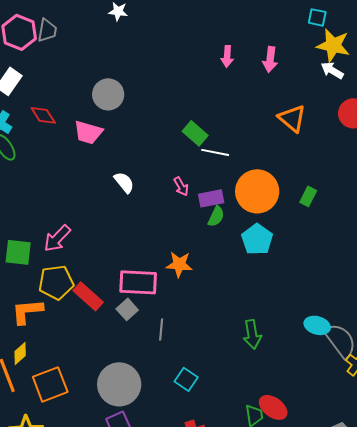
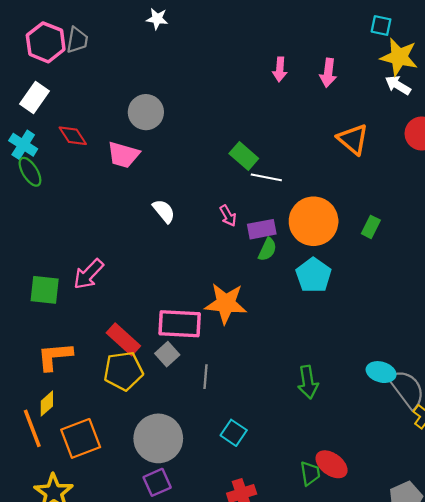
orange star: (179, 264) -> (226, 303), size x1.4
yellow pentagon: (56, 282) -> (123, 371), moved

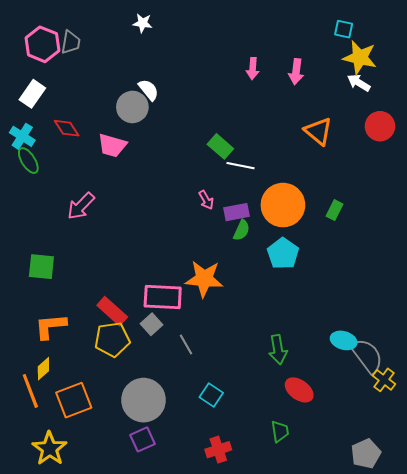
white semicircle: (164, 211) -> (149, 90), moved
pink arrow: (88, 274) -> (81, 206), moved
gray line: (206, 377) -> (186, 344), turned -35
red ellipse: (332, 464) -> (299, 390), moved

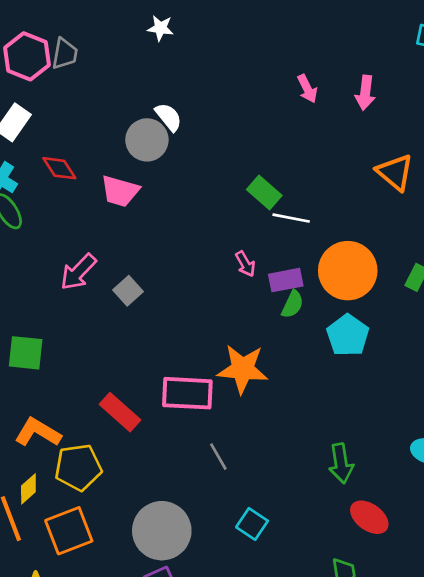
pink arrow: (253, 69) -> (307, 89), turned -30
gray square: (152, 324) -> (128, 291), moved
orange L-shape: (51, 326) -> (38, 432), turned 36
yellow pentagon: (112, 339) -> (78, 467), moved

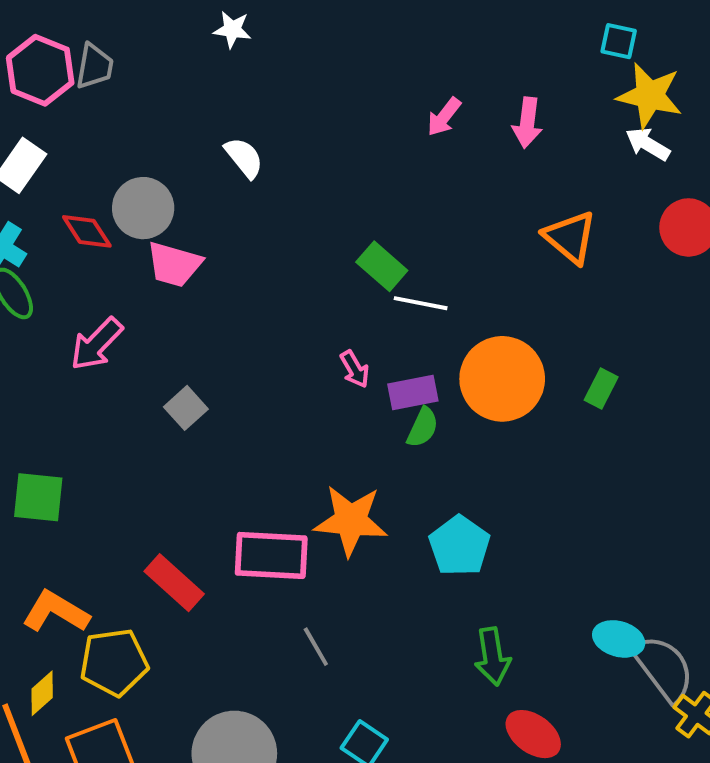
pink arrow: (307, 89) -> (444, 117), turned 64
gray circle: (147, 140) -> (143, 208), moved
pink arrow: (78, 272) -> (97, 344), moved
cyan pentagon: (348, 335) -> (459, 546), moved

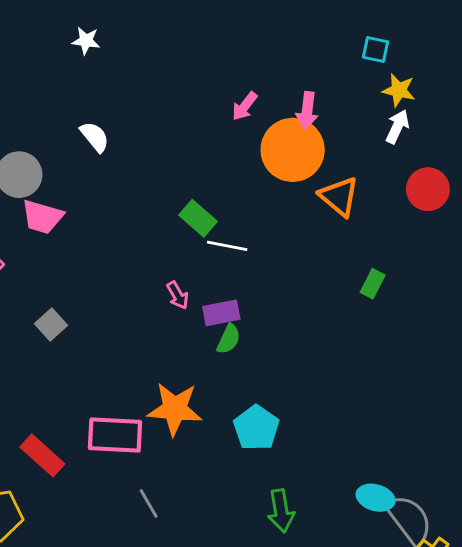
yellow star: (650, 95) -> (399, 90), size x0.7
white arrow: (648, 144) -> (397, 127), turned 84
orange circle: (502, 379) -> (293, 150), moved
green rectangle: (601, 389) -> (373, 284), moved

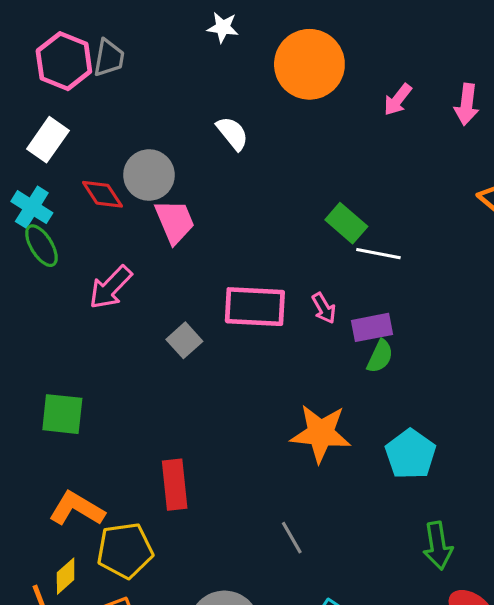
orange circle: (293, 150) -> (309, 64), moved
pink trapezoid: (42, 217) -> (175, 222), turned -129
pink rectangle: (115, 435) -> (255, 307), moved
red rectangle: (42, 455) -> (175, 485), turned 42

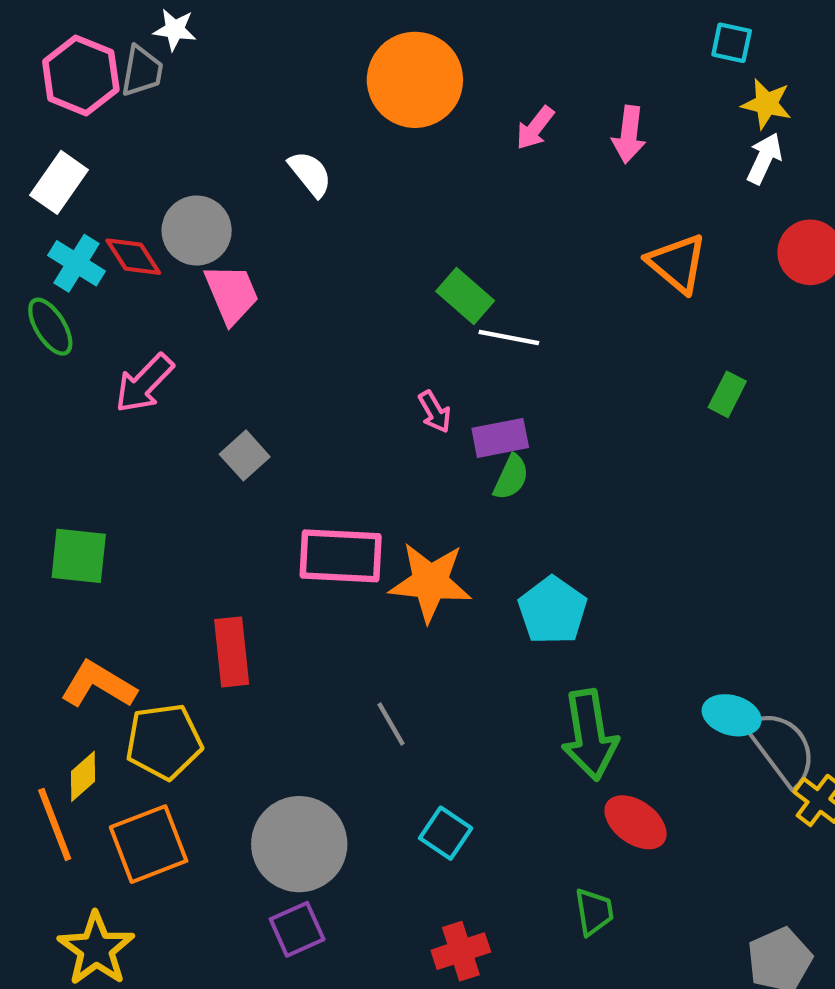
white star: (223, 27) -> (175, 30), moved
cyan cross: (32, 207) -> (76, 263), moved
pink rectangle: (255, 307) -> (341, 556), moved
green arrow: (438, 546) -> (590, 735), size x1.4

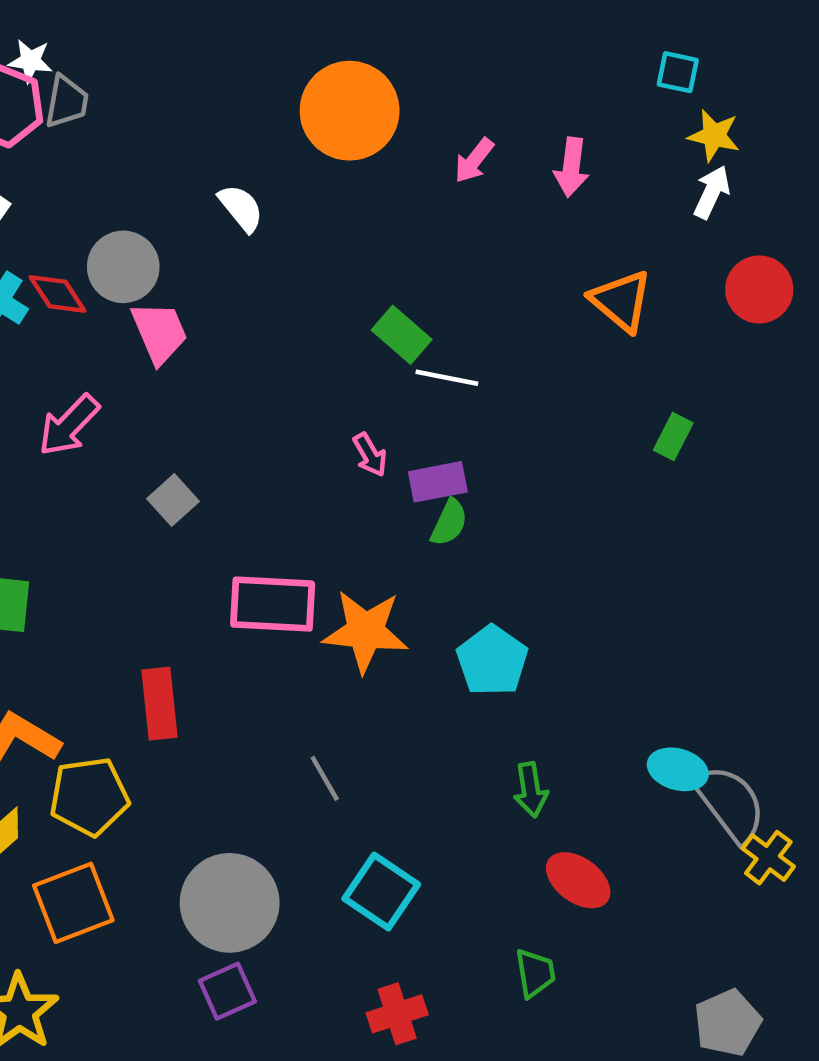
white star: (175, 30) -> (30, 61), moved
green arrow: (590, 735) -> (531, 790), size x0.6
cyan square: (446, 833) -> (381, 892), size x1.4

